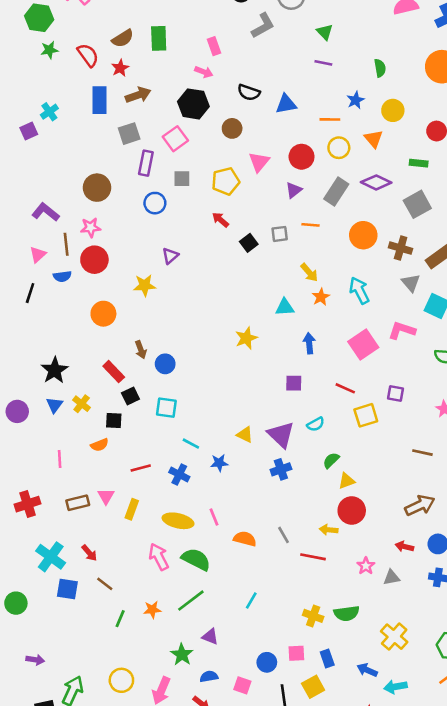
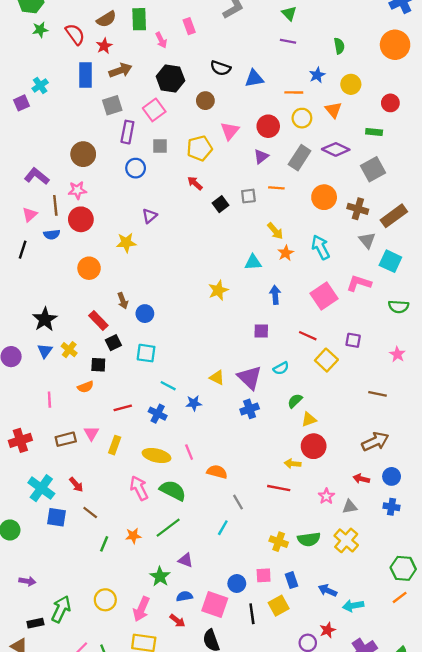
pink arrow: (204, 72) -> (161, 40), moved, turned 42
yellow square: (366, 415) -> (326, 360), turned -30
gray line: (284, 535) -> (238, 502), moved
yellow cross: (394, 637) -> (346, 540), moved
pink square: (242, 685) -> (215, 604), size x1.6

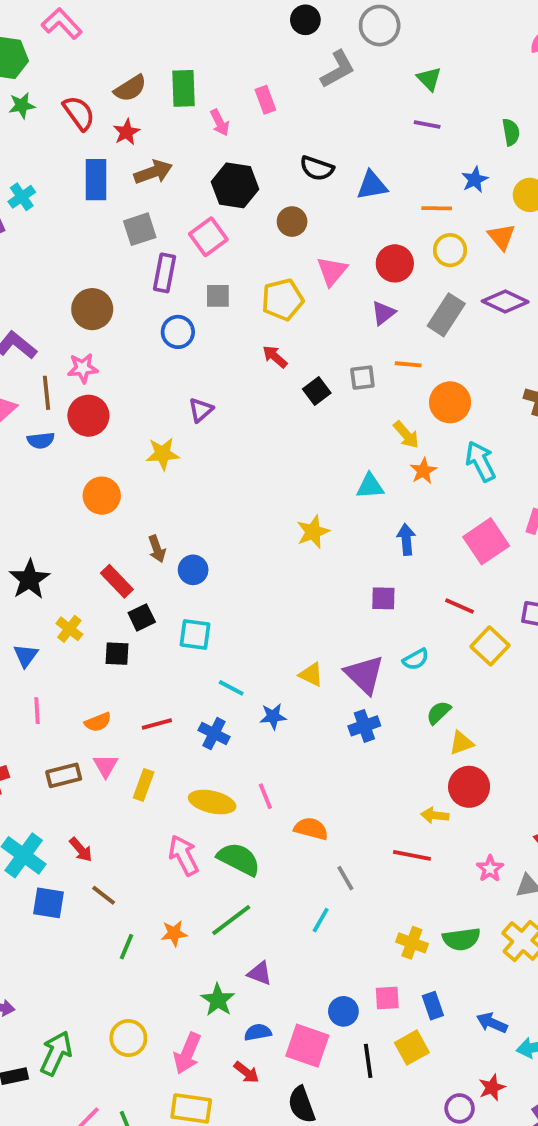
orange circle: (324, 197) -> (450, 402), moved
blue triangle: (45, 351) -> (26, 655), moved
orange semicircle: (86, 387) -> (98, 722), moved

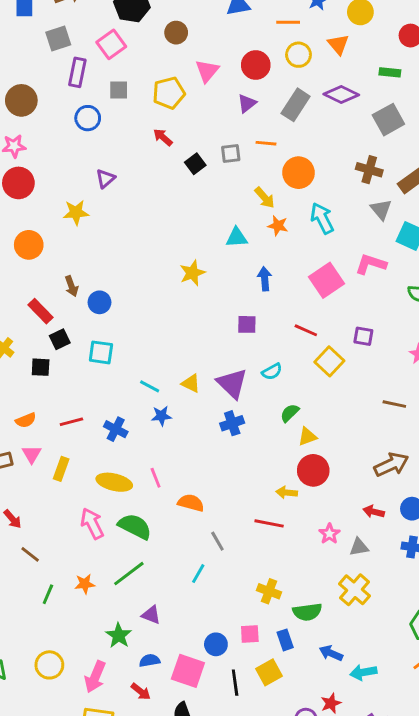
orange star: (423, 471) -> (278, 226), turned -30
cyan line: (231, 688) -> (150, 386), moved
green semicircle: (461, 939) -> (307, 612), moved

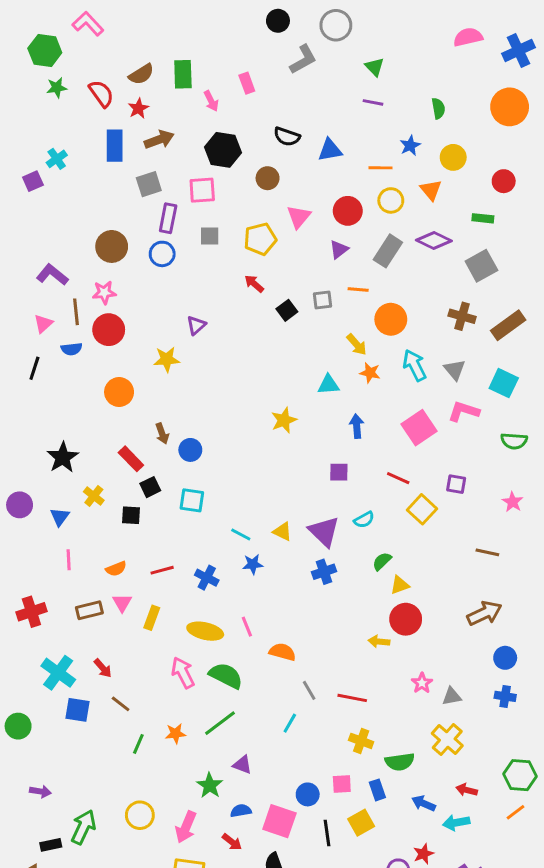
pink square: (111, 44) -> (202, 190), turned 32
blue circle: (88, 118) -> (162, 254), moved
gray triangle: (381, 209) -> (455, 370), moved
red arrow: (374, 512) -> (467, 790), moved
red line: (269, 523) -> (352, 698), moved

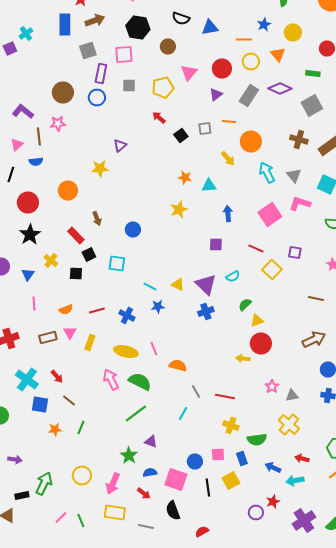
red circle: (109, 330) -> (28, 202), moved
orange star: (370, 373) -> (185, 178), moved
blue circle: (190, 450) -> (133, 230), moved
orange star: (175, 734) -> (55, 430), moved

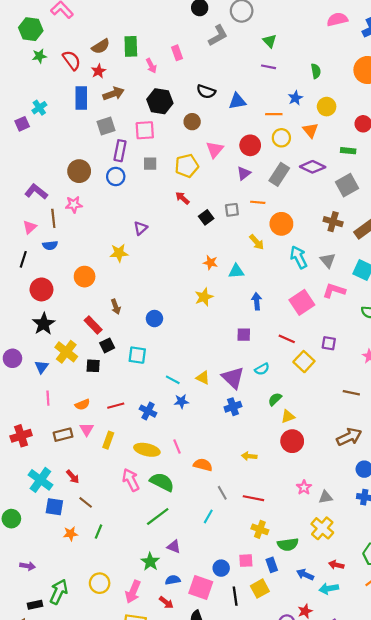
yellow cross: (51, 260) -> (66, 352), size x1.5
yellow arrow: (243, 358) -> (249, 456), moved

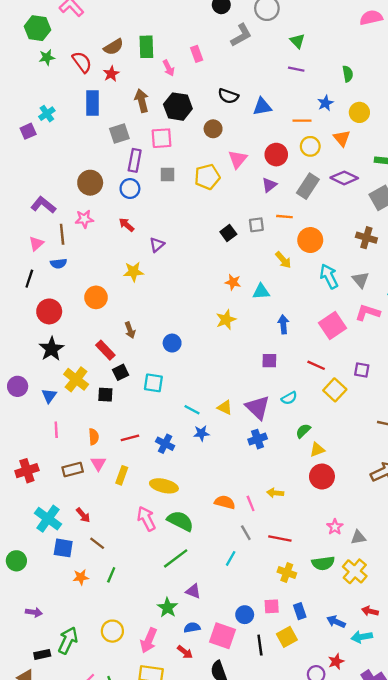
brown arrow: (114, 94) -> (142, 101), moved, turned -84
red arrow: (182, 198) -> (126, 225), moved
orange semicircle: (82, 405) -> (94, 437), turned -72
pink line: (177, 447) -> (251, 503), moved
green semicircle: (288, 544) -> (323, 563), moved

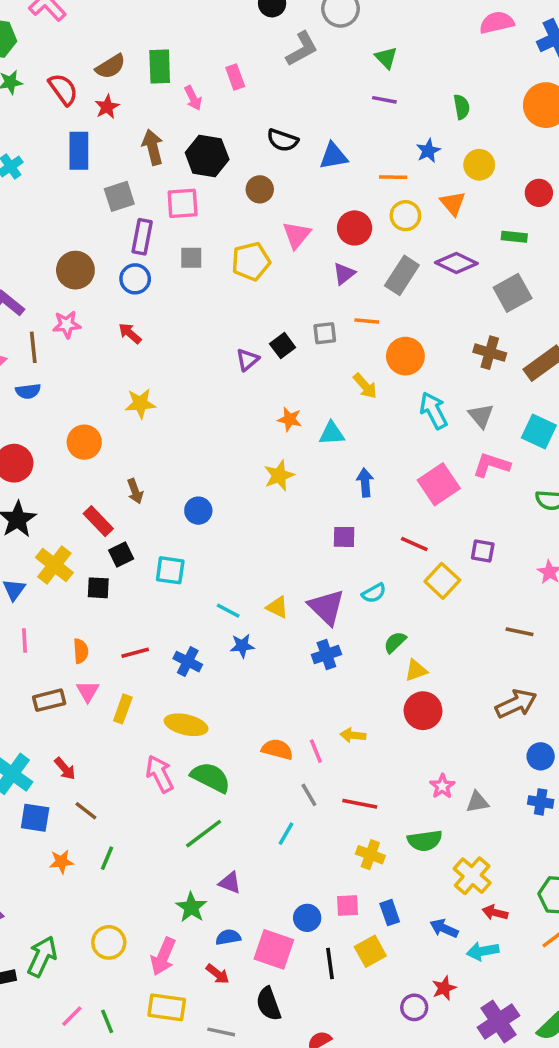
purple triangle: (157, 245) -> (247, 360), moved
yellow cross: (355, 571) -> (472, 876), moved

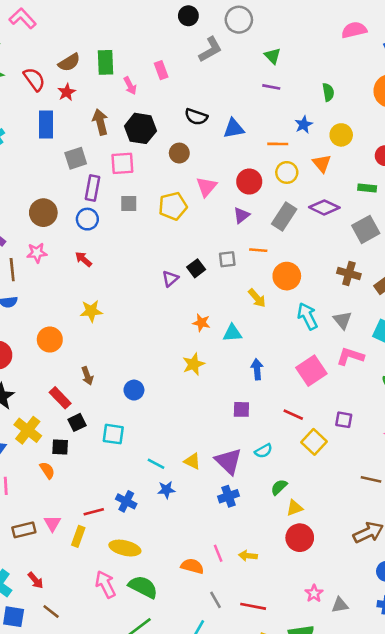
orange semicircle: (81, 651) -> (47, 470), moved, turned -30
red line: (135, 653) -> (94, 512), moved
pink line: (316, 751) -> (218, 553), moved

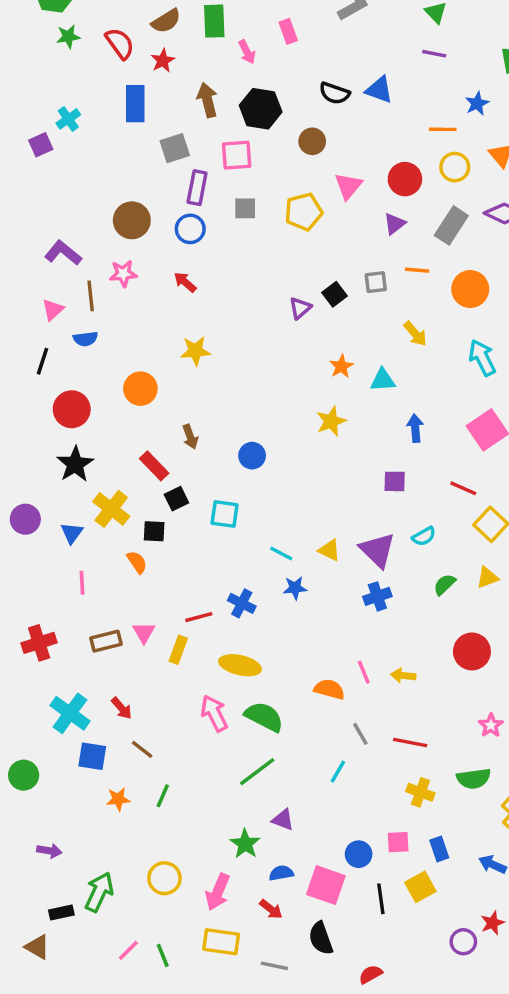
blue triangle: (234, 128) -> (379, 90), moved, turned 30
orange circle: (287, 276) -> (470, 289), moved
orange star: (201, 323) -> (341, 366), turned 30
yellow triangle: (295, 508) -> (487, 578), moved

